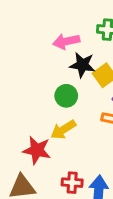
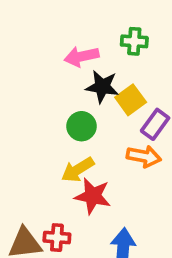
red star: (37, 150) -> (93, 196), moved
red cross: (72, 183) -> (57, 238), moved

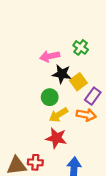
green cross: (134, 41) -> (81, 47), turned 32
yellow arrow: (78, 170) -> (59, 115), moved

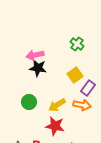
pink arrow: (50, 56) -> (35, 55), moved
black star: (62, 74) -> (38, 68), moved
green circle: (50, 97) -> (29, 102), moved

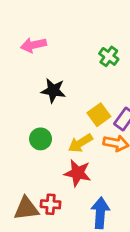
pink arrow: (35, 55) -> (33, 45), moved
yellow square: (75, 75) -> (99, 115), moved

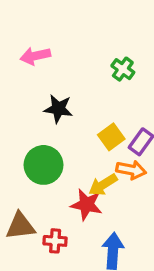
green circle: (41, 139) -> (44, 165), size x1.5
yellow arrow: (80, 143) -> (103, 185), moved
brown triangle: (26, 209) -> (20, 226), moved

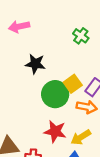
green circle: (44, 165) -> (55, 94), moved
yellow arrow: (103, 185) -> (81, 137), moved

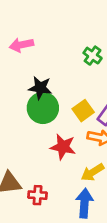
green circle: (55, 94) -> (43, 108), moved
red star: (55, 131) -> (63, 147), moved

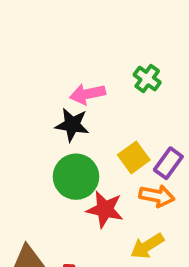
pink arrow: (21, 45) -> (88, 94), moved
green circle: (43, 108) -> (76, 177), moved

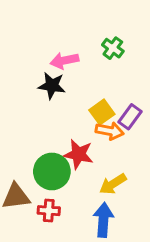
green circle: (76, 177) -> (52, 171), moved
orange arrow: (157, 196) -> (110, 131), moved

